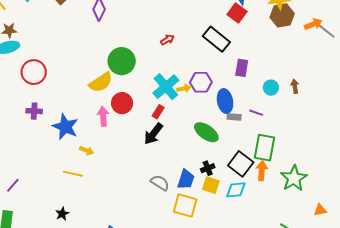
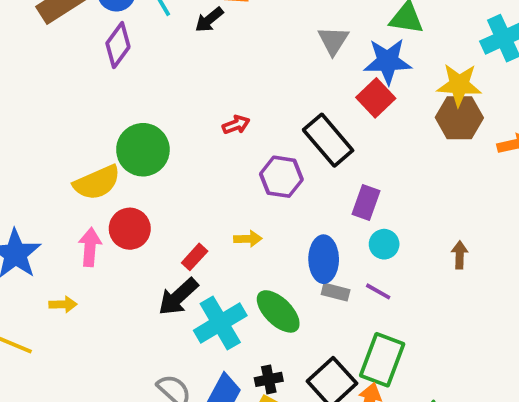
purple hexagon: (201, 82) -> (281, 177), moved
cyan cross: (166, 87) -> (220, 323), moved
yellow arrow: (184, 88) -> (248, 239), moved
cyan circle: (271, 88) -> (384, 244), moved
yellow arrow: (87, 150) -> (63, 304), moved, turned -32

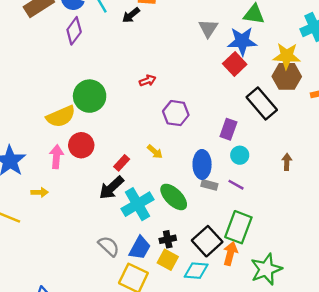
black rectangle: (328, 140) -> (262, 104), moved
yellow arrow: (248, 239) -> (155, 152), turned 42

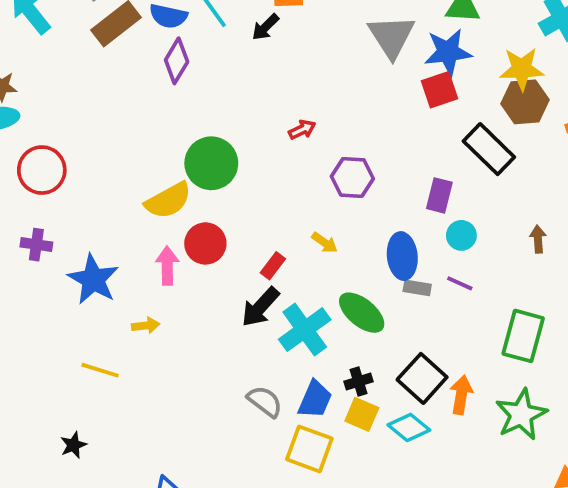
gray triangle: (208, 28) -> (392, 36), size x1.5
red square: (235, 64) -> (439, 90), turned 30
green rectangle: (238, 227) -> (523, 336), moved
cyan diamond: (196, 271) -> (409, 427), turned 40

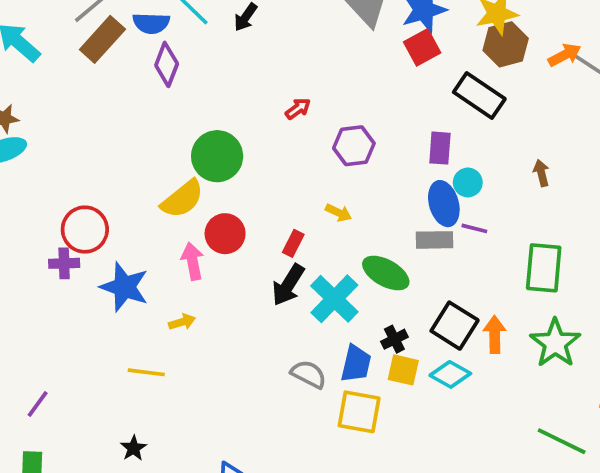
red circle: (42, 170) -> (85, 230), moved
blue ellipse: (402, 256) -> (444, 204), moved
gray rectangle: (417, 288) -> (435, 240), size x1.4

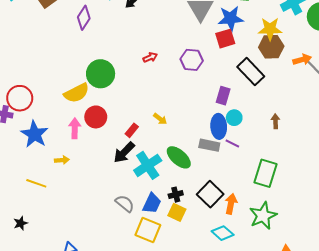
purple hexagon: (354, 146) -> (192, 60), moved
cyan diamond: (450, 374) -> (223, 233), moved

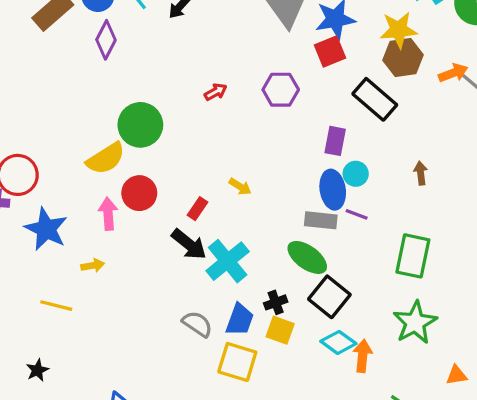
black arrow: (124, 152) -> (189, 244), turned -90
green ellipse: (179, 157) -> (307, 257), moved
orange arrow: (231, 204) -> (363, 356), moved
cyan diamond: (223, 233) -> (338, 342), moved

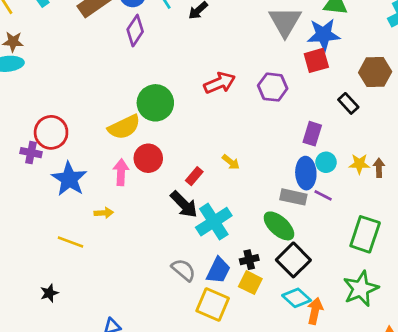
yellow star: (399, 30) -> (359, 164), moved, size x0.7
red arrow: (216, 92) -> (220, 83), size x1.6
black rectangle: (375, 99) -> (348, 103), size x0.6

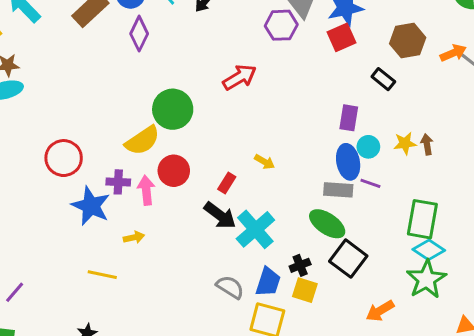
purple hexagon: (273, 87) -> (281, 25), moved
purple cross: (31, 153) -> (118, 182), moved
cyan diamond: (297, 298) -> (429, 250), moved
orange arrow: (315, 311) -> (380, 311), turned -125

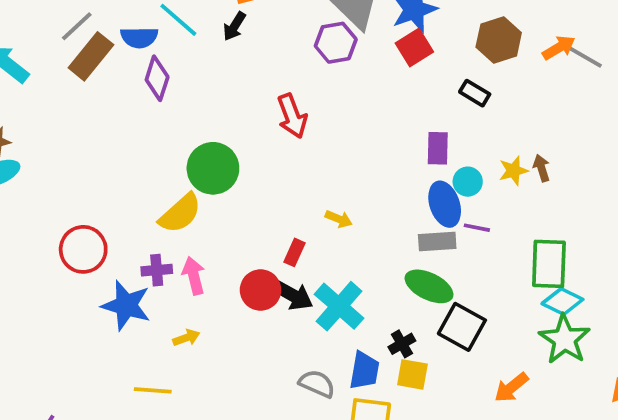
red arrow: (240, 77) -> (292, 116), turned 108
red circle: (174, 171) -> (261, 290), moved

